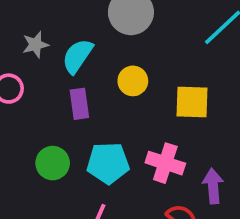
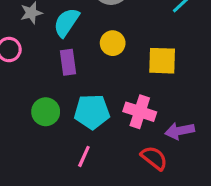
purple arrow: (213, 186) -> (180, 131), turned -96

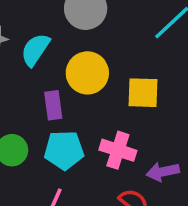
yellow circle: (113, 43) -> (87, 73), size x1.5
purple rectangle: (68, 62) -> (53, 105), moved

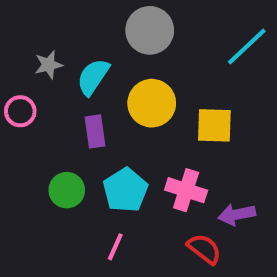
purple rectangle: (53, 105) -> (95, 131), moved
cyan pentagon: (64, 150) -> (125, 190), turned -30

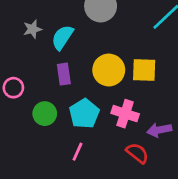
yellow circle: (152, 103) -> (109, 70), moved
pink circle: (20, 111) -> (13, 88), moved

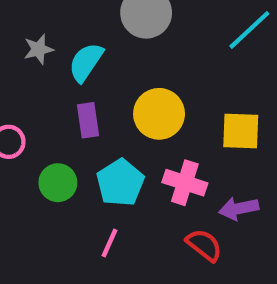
yellow square: (144, 70) -> (241, 131), moved

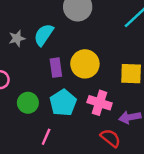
gray star: (39, 49) -> (17, 38), moved
purple rectangle: (88, 120) -> (56, 68), moved
pink line: (110, 243) -> (46, 137), moved

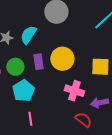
green circle: (28, 103) -> (15, 67), moved
cyan pentagon: (63, 103) -> (23, 91), moved
pink line: (46, 137) -> (30, 119), turned -32

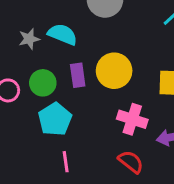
cyan semicircle: (28, 35) -> (63, 34), turned 78
red semicircle: (83, 120) -> (131, 162), moved

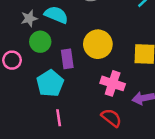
purple rectangle: (78, 75) -> (67, 59), moved
green circle: (43, 83) -> (40, 42), moved

